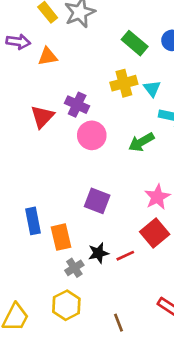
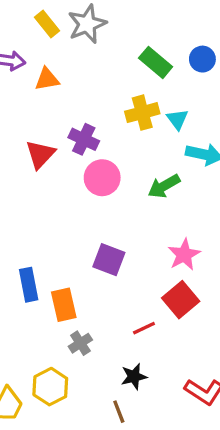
black star: (98, 253) -> (134, 377), moved
yellow hexagon: (66, 305) -> (50, 387), moved
brown line: (119, 323) -> (119, 412), moved

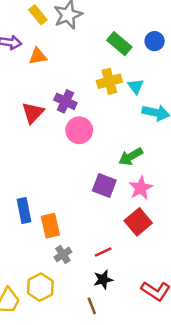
green arrow: (164, 186) -> (131, 157), moved
purple square: (109, 260) -> (104, 185), moved
red line: (144, 328) -> (103, 252), moved

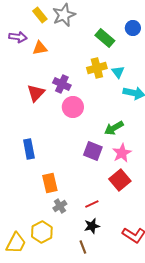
blue circle: (155, 41) -> (133, 28), moved
blue rectangle: (24, 211) -> (29, 149), moved

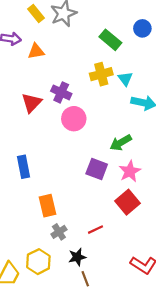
black star: (92, 226) -> (77, 257), moved

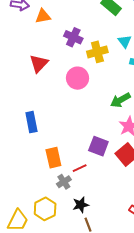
yellow cross: (101, 74) -> (97, 52), moved
purple cross: (61, 92) -> (73, 37), moved
purple square: (97, 169) -> (98, 146), moved
red line: (96, 230) -> (80, 168), moved

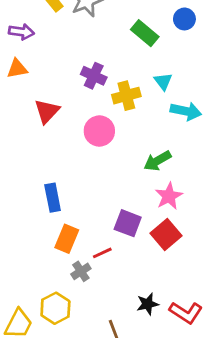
orange triangle: (43, 16) -> (17, 69), moved
blue rectangle: (31, 122) -> (53, 198), moved
orange rectangle: (53, 158) -> (67, 239), turned 36
black star: (81, 205) -> (148, 304), moved

